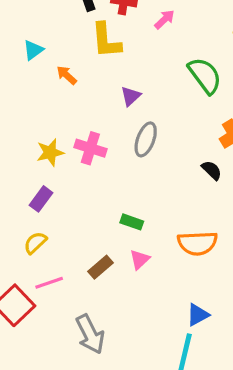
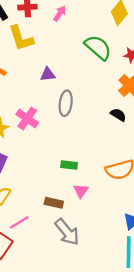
purple triangle: (131, 96) -> (48, 74), turned 49
pink cross: (90, 148) -> (27, 118), turned 30
brown rectangle: (100, 267) -> (54, 203), turned 66
gray arrow: (90, 334) -> (67, 232), moved

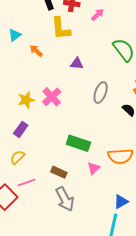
gray ellipse: (66, 103) -> (101, 92), moved
green rectangle: (69, 165) -> (78, 143), size x1.6
pink triangle: (81, 191) -> (94, 168), moved

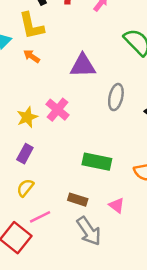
yellow L-shape: (61, 28) -> (31, 26), moved
purple triangle: (77, 64) -> (83, 66), size x1.6
pink triangle: (94, 168) -> (117, 205), moved, turned -32

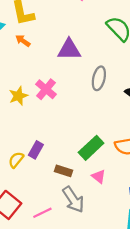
purple rectangle: (25, 154) -> (36, 150), moved
green rectangle: (97, 162) -> (91, 148), moved, turned -55
pink line: (40, 217) -> (42, 213), moved

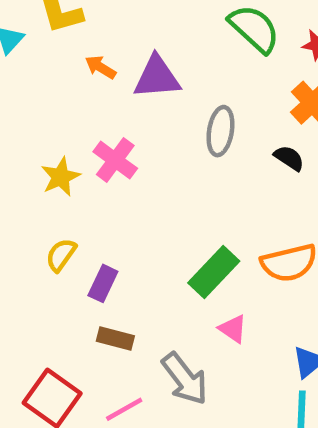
orange arrow: (23, 41) -> (100, 67), moved
yellow semicircle: (16, 160) -> (61, 255), moved
brown rectangle: (63, 171) -> (115, 338), moved

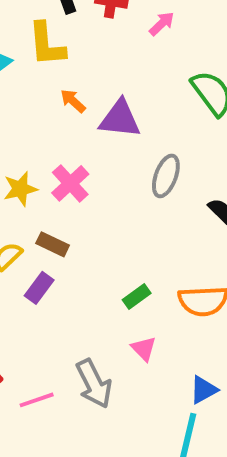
green rectangle: (214, 272) -> (137, 296), size x0.6
brown rectangle: (115, 338) -> (53, 244), moved

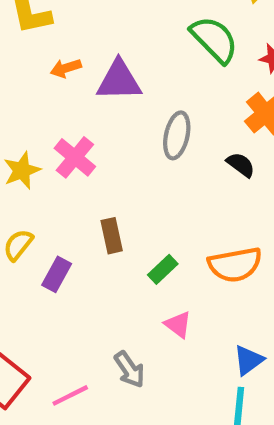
orange arrow: (73, 101) -> (66, 68), turned -52
brown rectangle: (53, 244) -> (112, 236), moved, turned 60
gray arrow: (94, 384) -> (130, 369), size x0.7

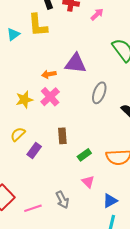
orange arrow: (66, 68) -> (49, 74), moved
blue triangle: (248, 360) -> (110, 201), moved

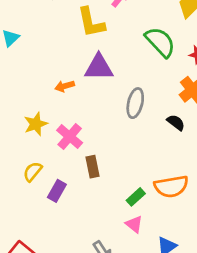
yellow L-shape: (38, 25) -> (91, 22), moved
pink cross: (50, 97) -> (70, 137), moved
green rectangle: (84, 155) -> (136, 197), moved

